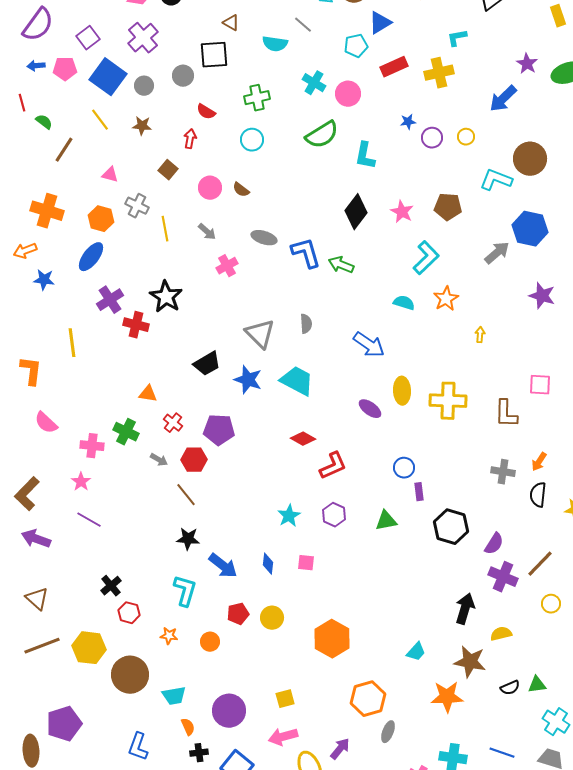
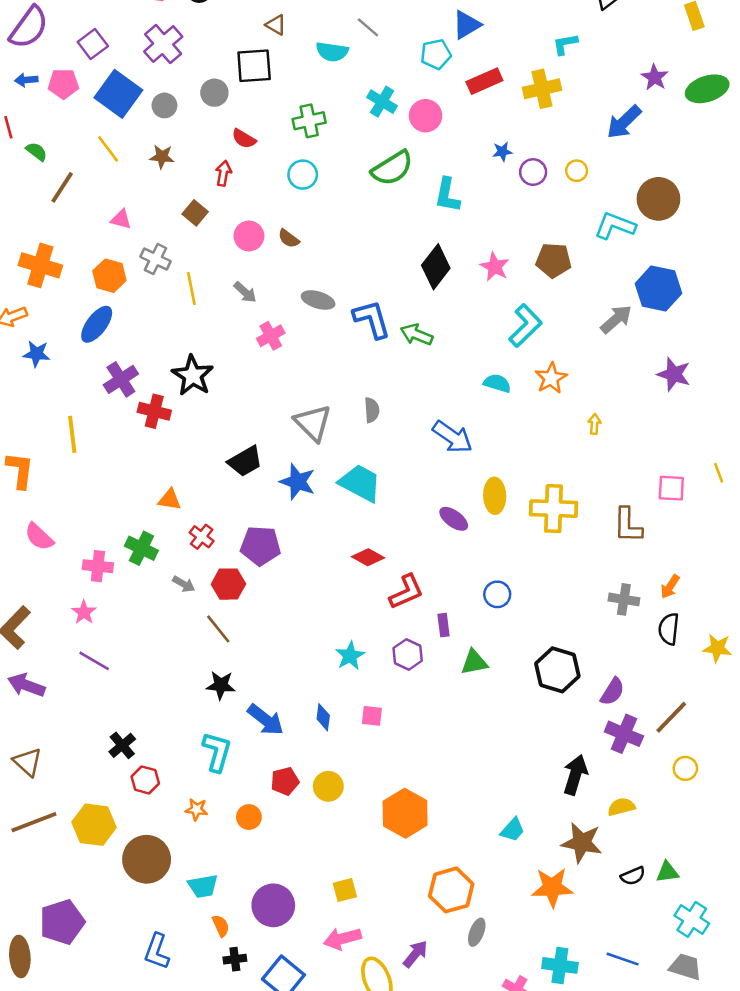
purple rectangle: (419, 492) -> (443, 625), moved

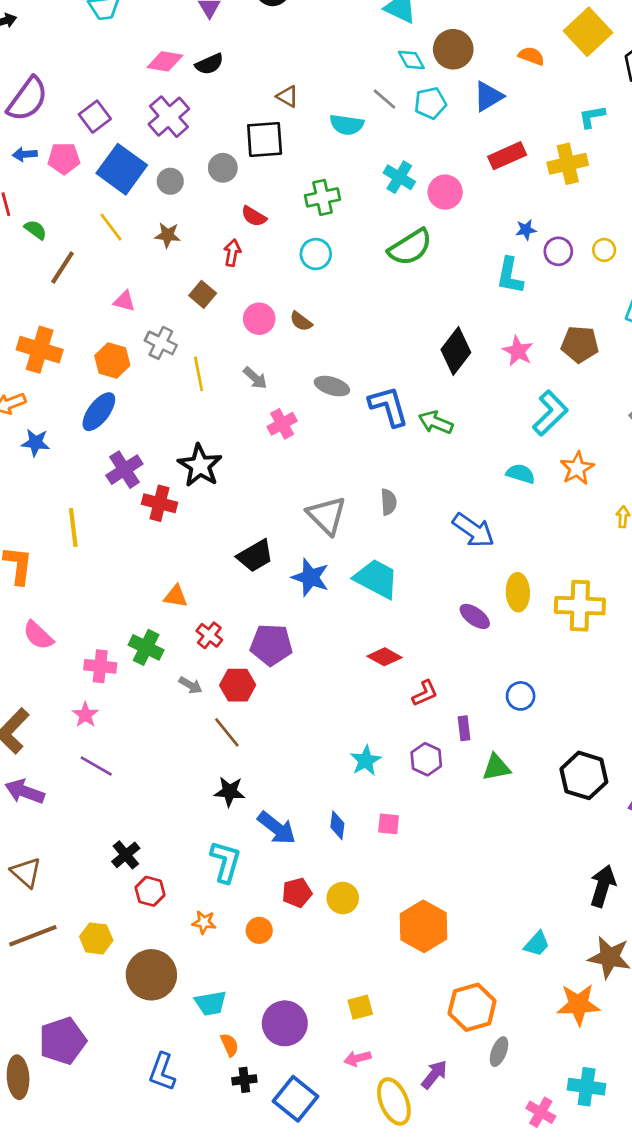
cyan pentagon: (436, 54) -> (430, 103), moved
cyan L-shape: (447, 195) -> (510, 276), moved
red L-shape: (406, 592) -> (425, 693), size x0.7
yellow hexagon: (94, 825) -> (96, 938), size x0.7
pink arrow: (342, 939) -> (358, 1058), size x0.7

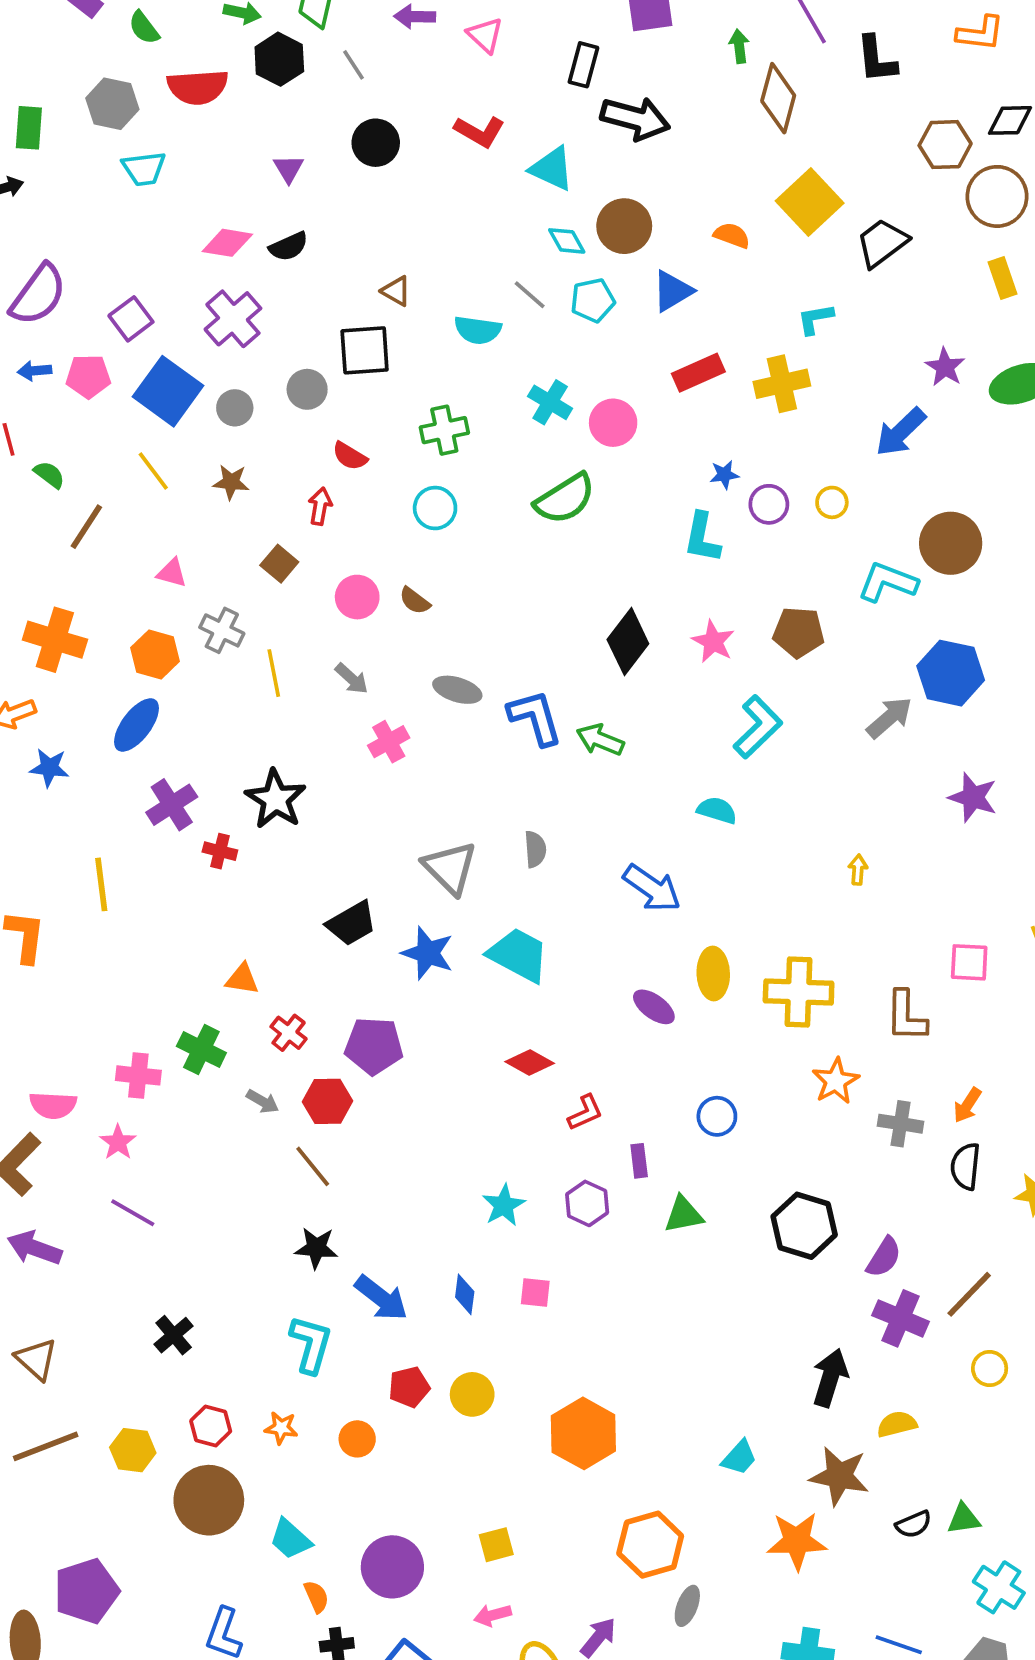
orange star: (577, 468) -> (836, 1081), moved
red cross: (159, 503) -> (220, 851), size x0.7
pink semicircle: (38, 635) -> (53, 1105), moved, turned -40
red hexagon: (150, 891) -> (211, 1426), moved
cyan trapezoid: (211, 1003) -> (290, 1539), turned 52

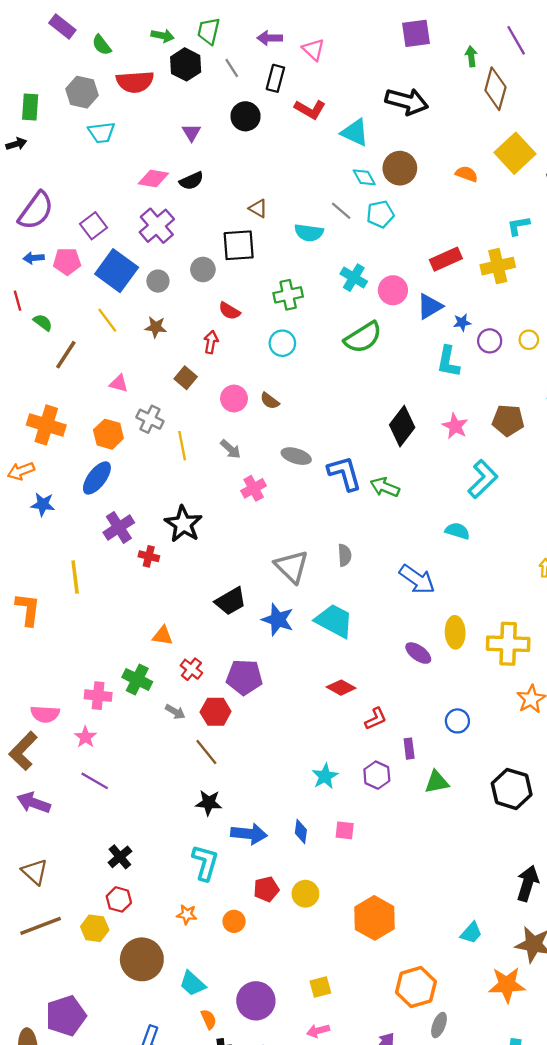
black rectangle: (583, 65) -> (275, 78), moved
blue triangle: (672, 291) -> (430, 306), moved
blue arrow: (381, 1298) -> (249, 834), turned -32
red hexagon: (211, 1426) -> (119, 899), moved

